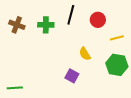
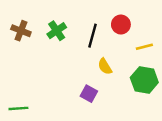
black line: (71, 15) -> (93, 36), moved
green cross: (46, 25) -> (57, 31), turned -35

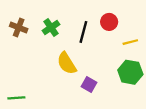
yellow semicircle: (105, 66) -> (67, 63), moved, size x1.5
purple square: (89, 94) -> (89, 84), moved

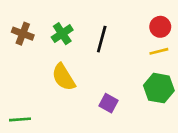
red circle: (109, 22) -> (160, 27), moved
yellow semicircle: (67, 63) -> (64, 77), moved

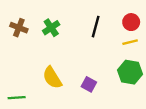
black line: (102, 39) -> (96, 27), moved
yellow semicircle: (64, 77) -> (52, 78), moved

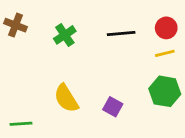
black line: (96, 27) -> (121, 34), turned 70
brown cross: (19, 28) -> (15, 25), moved

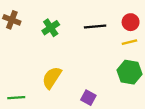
yellow semicircle: (66, 98) -> (52, 78), turned 65
purple square: (113, 107) -> (88, 98), moved

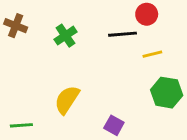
red circle: (131, 22) -> (147, 14), moved
yellow line: (129, 42) -> (152, 54), moved

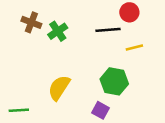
brown cross: (16, 26) -> (31, 22), moved
green hexagon: (167, 93) -> (114, 81), moved

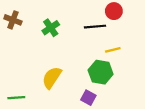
brown cross: (31, 22) -> (13, 20), moved
yellow line: (134, 47) -> (113, 50), moved

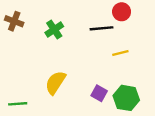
green hexagon: (101, 72) -> (126, 98), moved
purple square: (88, 98) -> (99, 93), moved

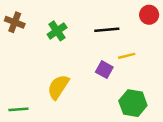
red circle: (122, 12) -> (149, 15), moved
purple square: (99, 93) -> (104, 70), moved

